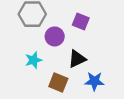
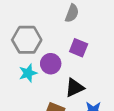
cyan star: (34, 60) -> (28, 73), moved

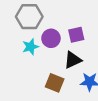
purple square: (79, 48) -> (76, 35), moved, turned -35

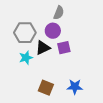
purple circle: (51, 38) -> (53, 31), moved
black triangle: (73, 60) -> (43, 48), moved

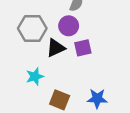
cyan star: (26, 58) -> (35, 76), moved

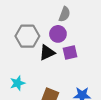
cyan star: (35, 76) -> (17, 83), moved

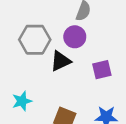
purple square: (70, 53) -> (102, 70), moved

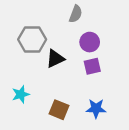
purple circle: (75, 37) -> (90, 42), moved

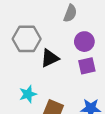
cyan star: (21, 94) -> (28, 94), moved

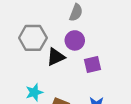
purple circle: (84, 42) -> (75, 40), moved

